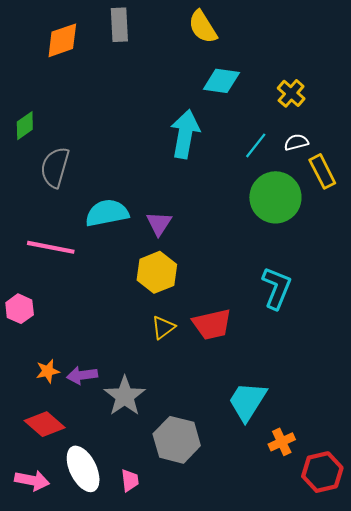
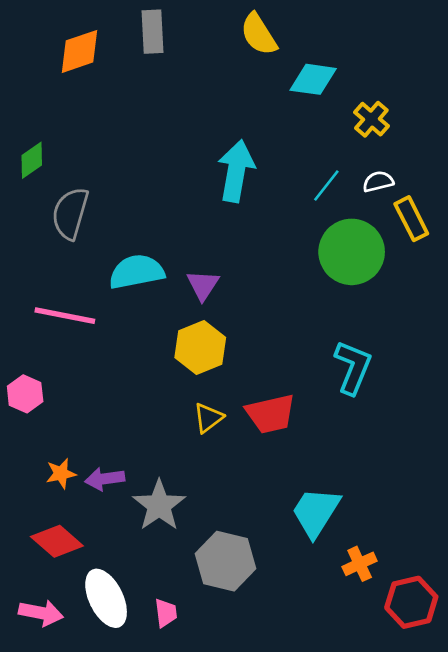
cyan diamond: (221, 81) -> (313, 79), moved

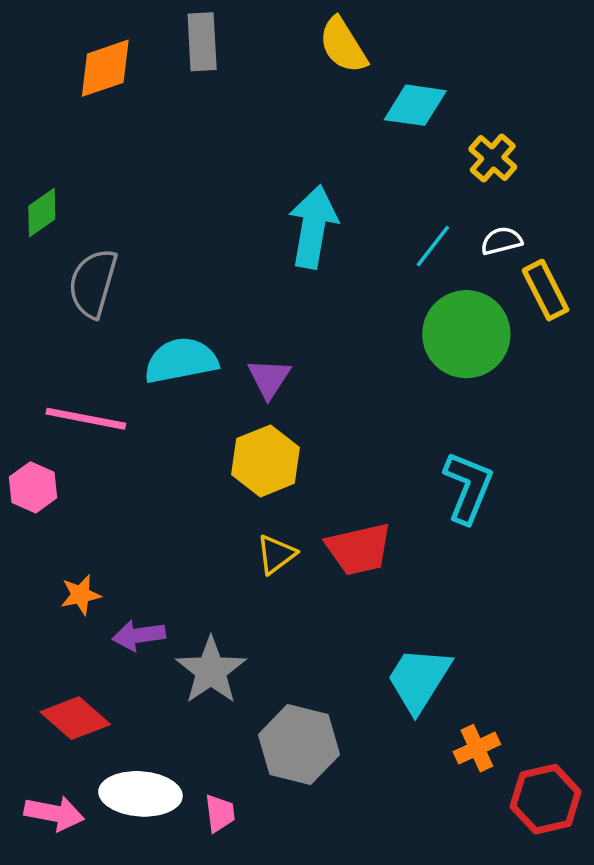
pink hexagon: (25, 394) -> (33, 487), moved
orange star: (61, 474) -> (81, 595), moved
white ellipse: (106, 598) -> (140, 794), turned -60

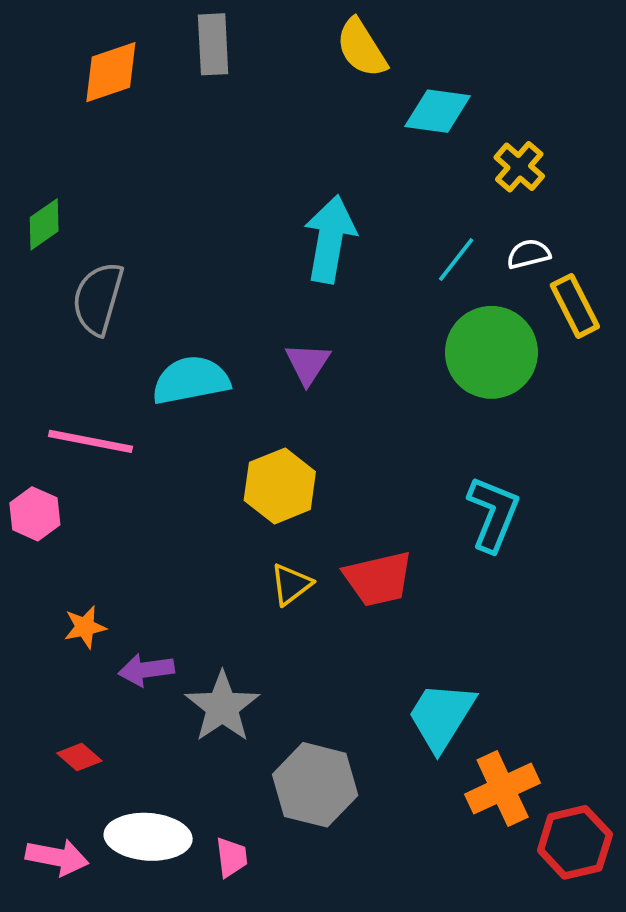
purple triangle: (269, 378) -> (308, 363), moved
red diamond: (75, 718) -> (79, 757), size x0.6
orange cross: (477, 748) -> (503, 789), size x1.5

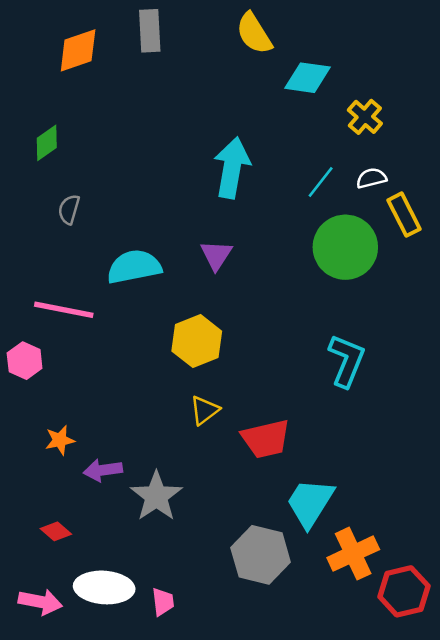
green diamond: (44, 224) -> (47, 143), moved
gray semicircle: (98, 299) -> (69, 209), size x0.6
red trapezoid: (378, 579) -> (266, 439), moved
gray hexagon: (315, 785) -> (261, 555), moved

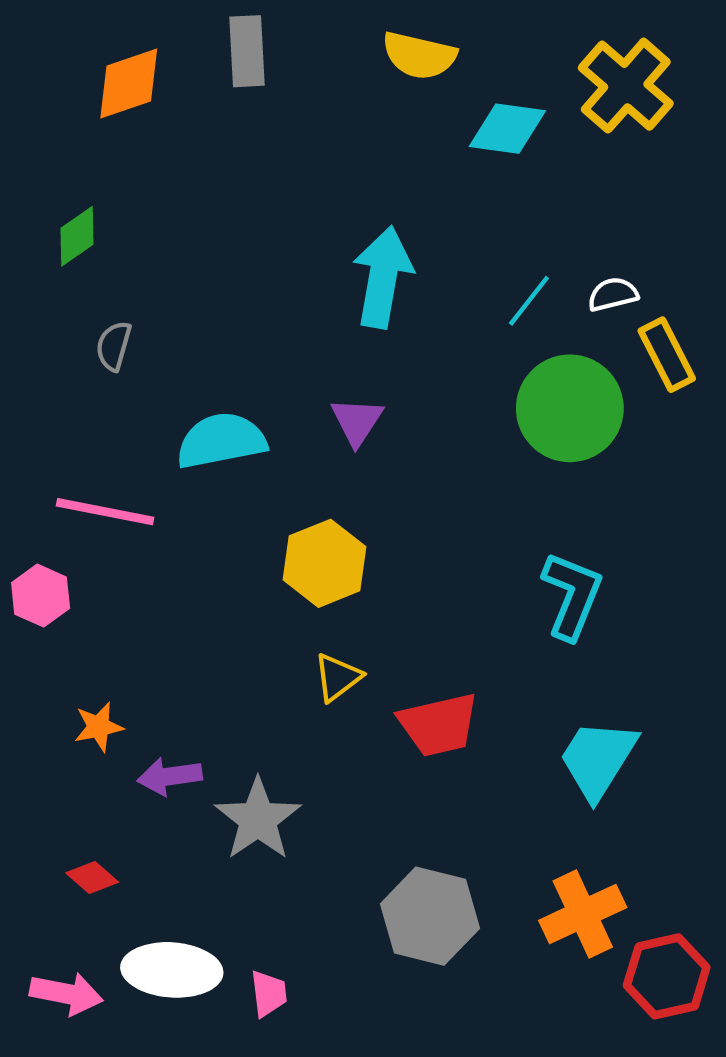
yellow semicircle: (254, 33) -> (419, 55), turned -45
yellow cross: (365, 117) -> (626, 86), moved, size x1.6
cyan trapezoid: (310, 503) -> (598, 759), moved

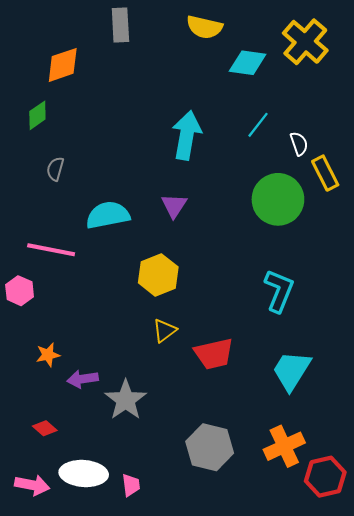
orange diamond: (129, 83) -> (63, 65), moved
white semicircle: (613, 294) -> (299, 144), turned 85
cyan line: (529, 301) -> (258, 125), moved

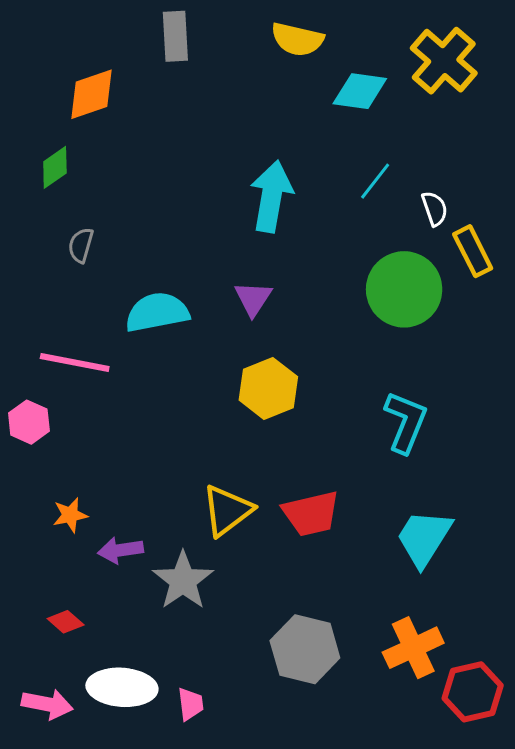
yellow hexagon: (158, 275) -> (268, 388), moved
yellow triangle: (165, 331) -> (227, 510), moved, size x1.5

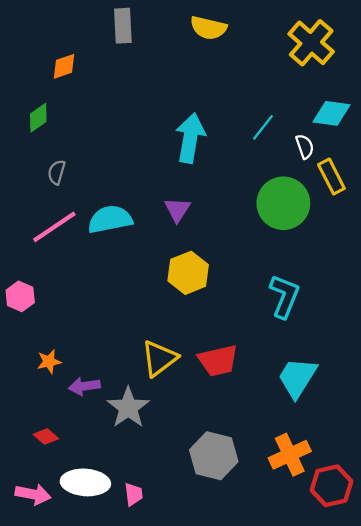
cyan diamond: (360, 91) -> (331, 113), moved
orange diamond: (91, 94) -> (64, 66), size x0.7
pink line: (75, 363) -> (54, 227), moved, turned -45

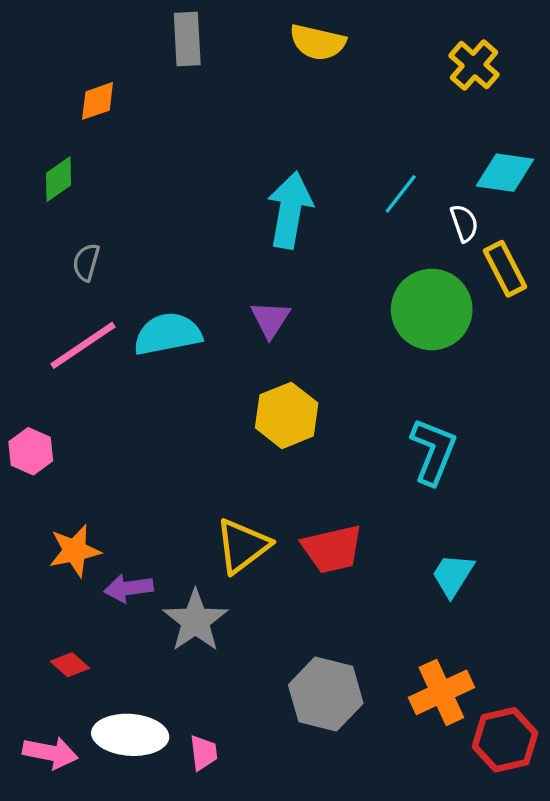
yellow cross: (311, 43) -> (474, 65), size x0.7
orange star: (49, 362) -> (75, 551), size x1.4
cyan trapezoid: (297, 378) -> (453, 575), size x0.7

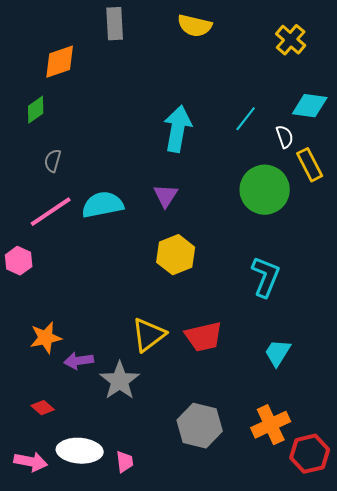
orange diamond: (98, 101) -> (60, 62), size x1.4
pink hexagon: (31, 451) -> (19, 261), moved

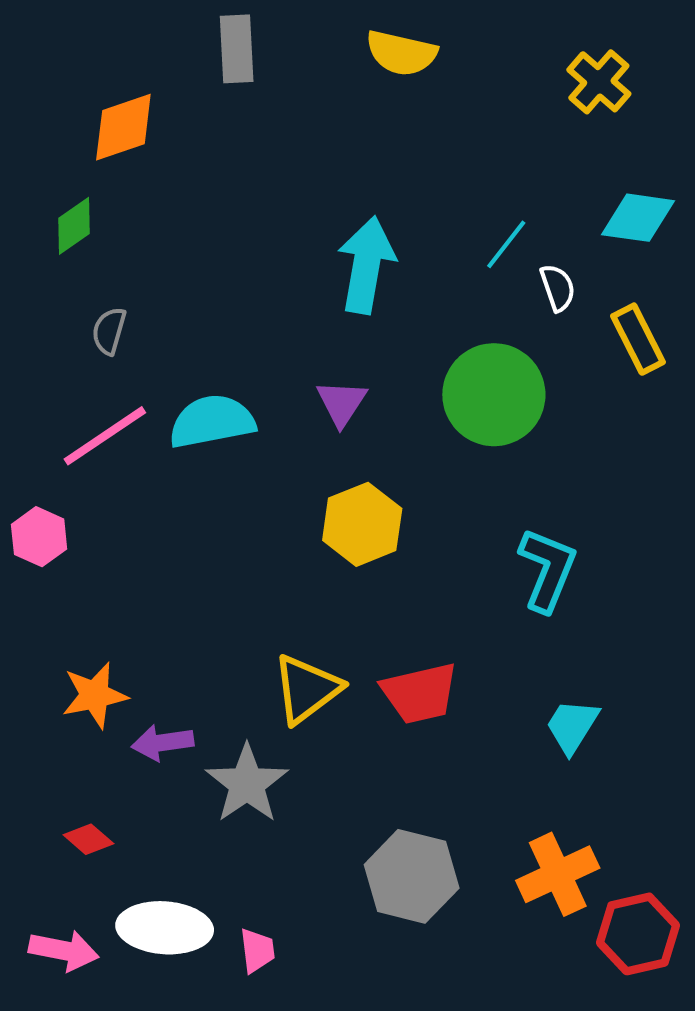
white semicircle: (285, 137) -> (558, 288), moved
green circle: (265, 190) -> (494, 395), moved

